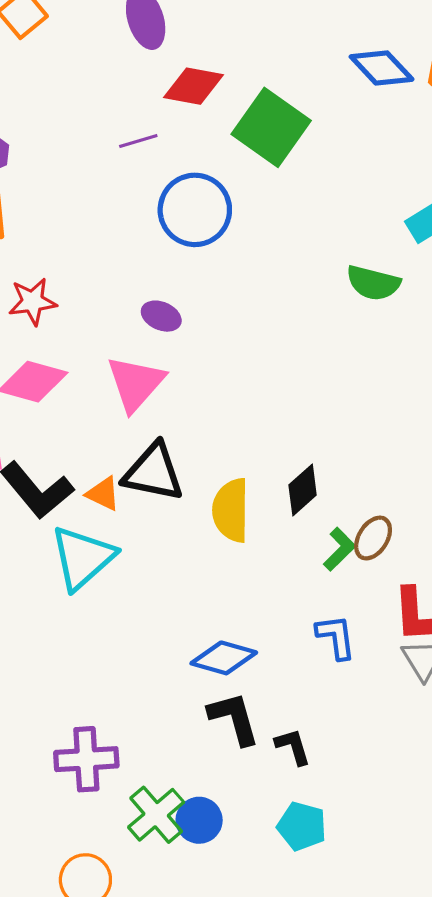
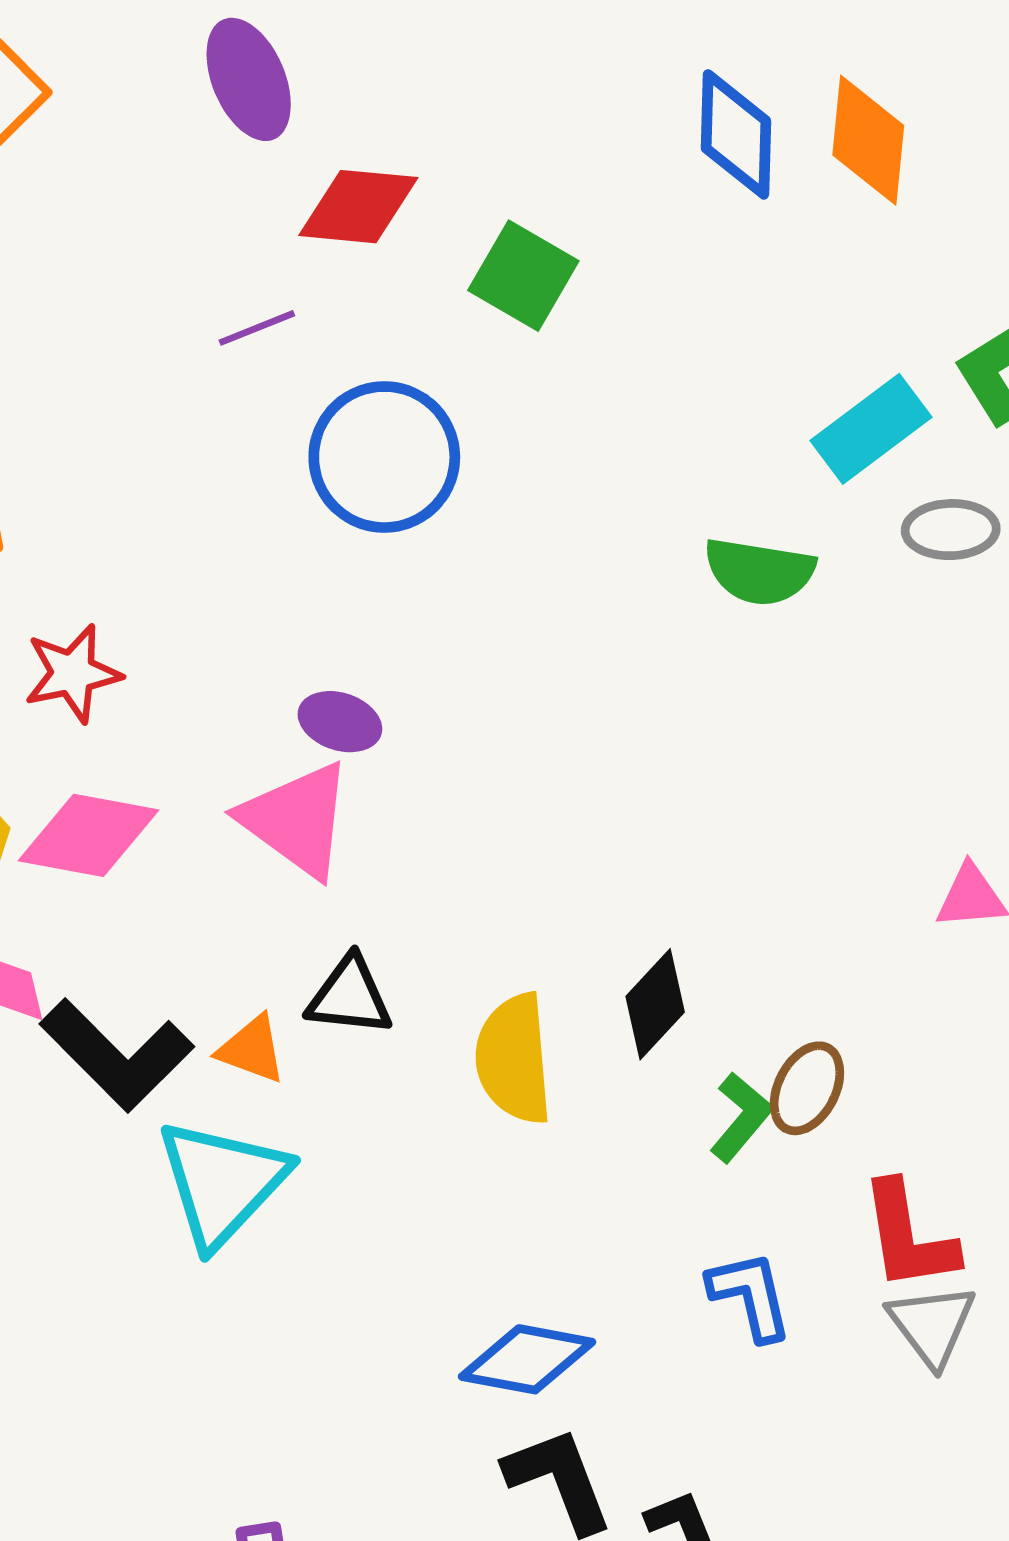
blue diamond: (382, 68) -> (736, 134), turned 50
green square: (271, 127) -> (523, 276), size x0.7
purple ellipse: (161, 316) -> (340, 722), moved
pink triangle: (135, 383) -> (297, 820), turned -30
black triangle: (153, 472) -> (350, 996), size x0.7

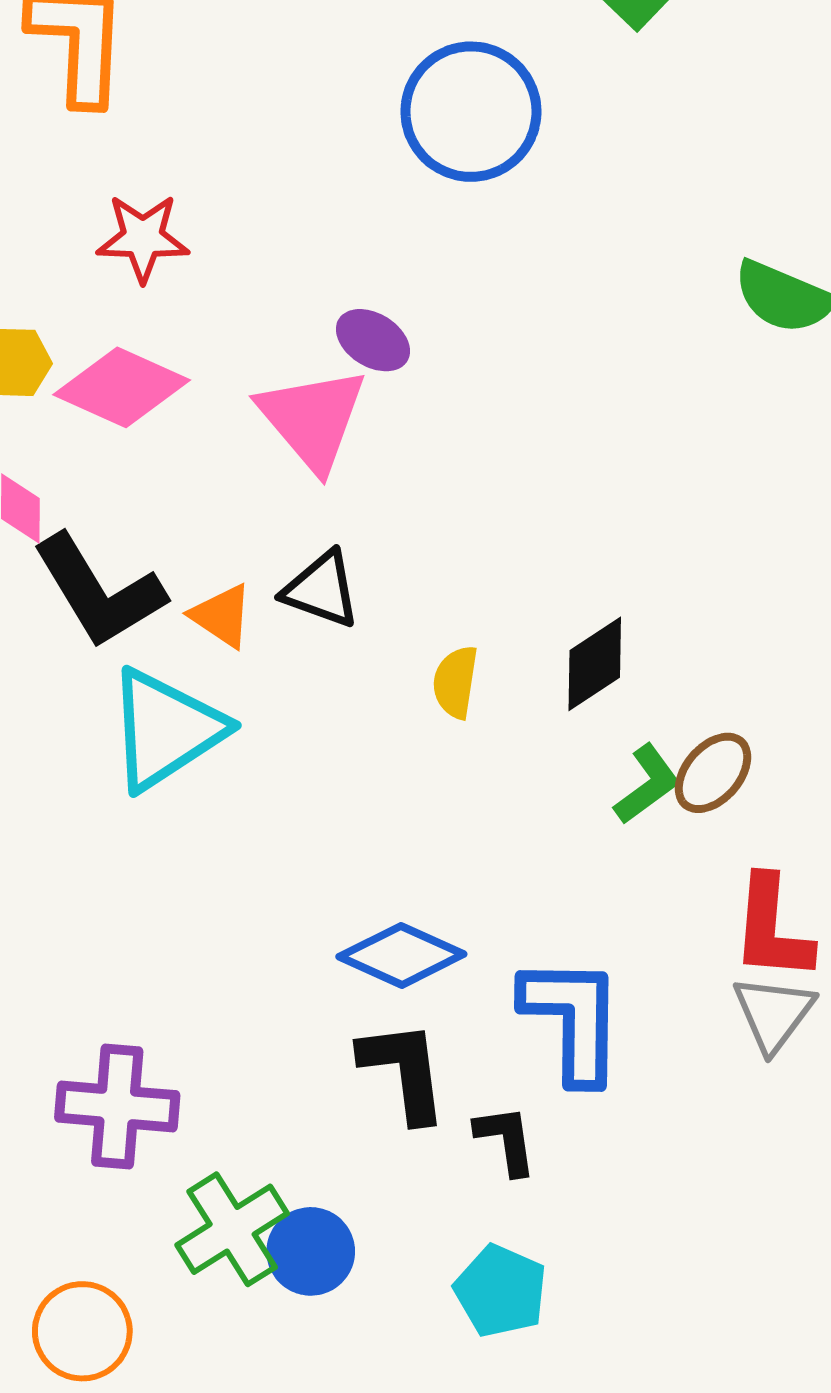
yellow semicircle: (514, 1059) -> (455, 682), size x0.6
blue L-shape: (750, 1295) -> (573, 1019), moved, size x1.5

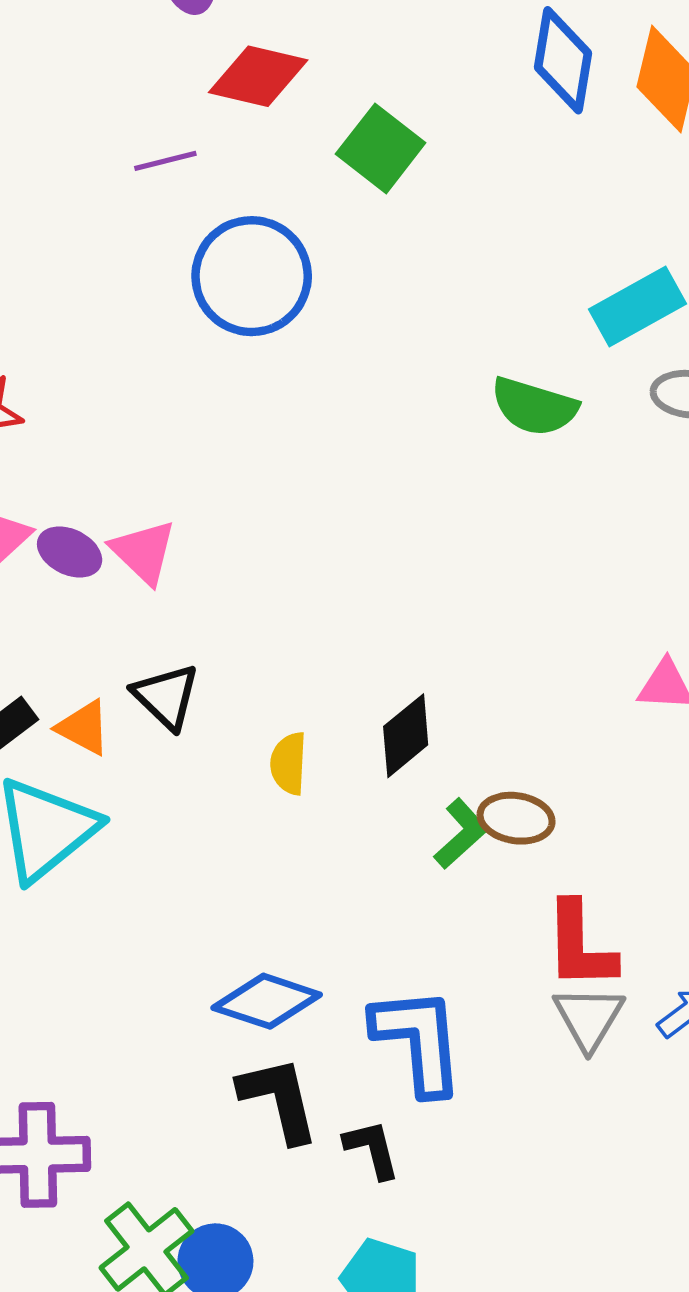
purple ellipse: (373, 340) -> (70, 552), moved
pink triangle: (312, 419) -> (144, 552), size x0.7
black triangle: (321, 590) -> (166, 696), turned 30
brown ellipse: (713, 773) -> (516, 818), turned 64

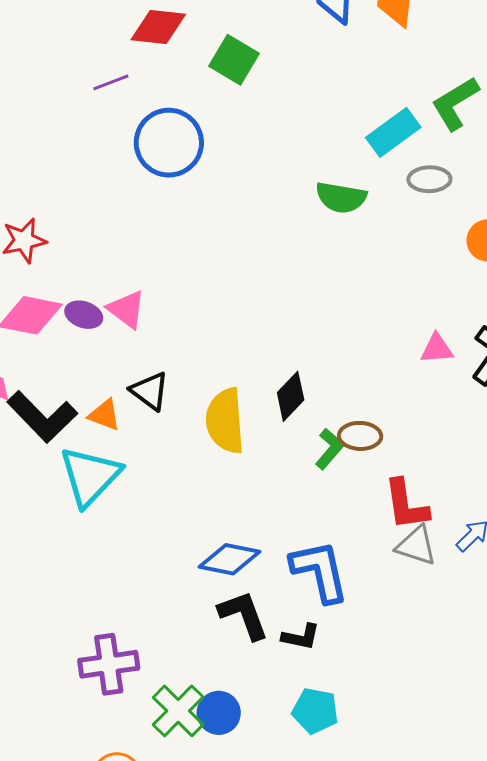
yellow semicircle: (289, 763) -> (225, 421), size x1.8
gray triangle: (589, 1018) -> (416, 546), turned -36
black L-shape: (372, 1149) -> (301, 637), turned 123

